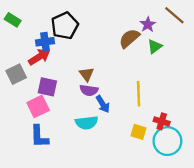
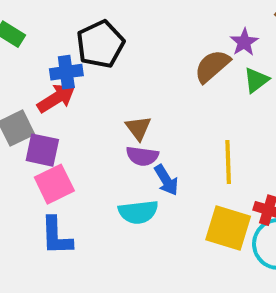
purple square: (47, 87) -> (42, 150), moved
yellow square: (139, 132) -> (228, 228), size x1.6

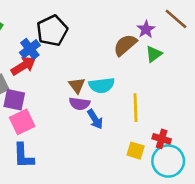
blue cross: (66, 72) -> (30, 49), turned -30
cyan semicircle: (138, 212) -> (102, 85), moved
yellow square: (228, 228) -> (136, 151), size x0.6

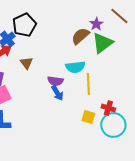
green triangle: (154, 54) -> (102, 43), size x1.6
brown triangle: (77, 85) -> (26, 63), moved
cyan semicircle: (102, 85) -> (75, 67), moved
purple semicircle: (79, 104) -> (55, 81), moved

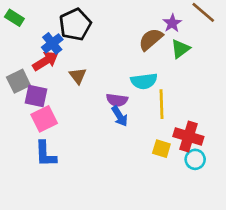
green triangle: (102, 43) -> (180, 49), size x0.7
red cross: (108, 108) -> (188, 136), size x1.5
cyan circle: (113, 125) -> (195, 159), size x0.6

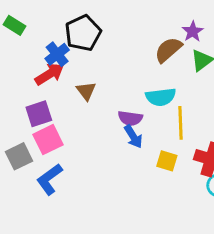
gray square: (18, 81) -> (19, 156), moved
purple square: (36, 96) -> (39, 114), turned -30
yellow square: (161, 149) -> (167, 161), moved
blue L-shape: (45, 154) -> (49, 179), turned 56

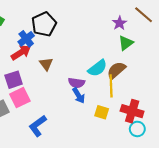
brown semicircle: (168, 50) -> (116, 70), moved
cyan semicircle: (161, 97) -> (97, 68), turned -30
blue L-shape: (49, 179) -> (38, 126), moved

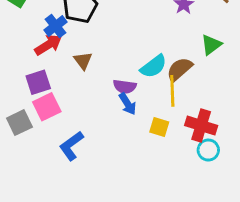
green triangle: (126, 43) -> (211, 45), moved

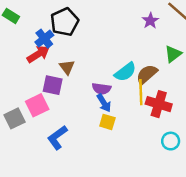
purple square: (38, 82) -> (53, 85), moved, turned 30
red cross: (201, 125) -> (159, 104), moved
yellow square: (159, 127) -> (107, 122), moved

